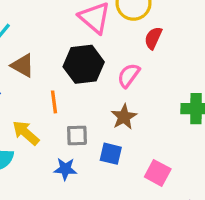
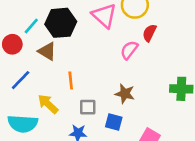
black hexagon: (84, 64) -> (61, 23), moved
pink semicircle: (129, 75) -> (129, 50), moved
brown star: (124, 117) -> (125, 94), turned -30

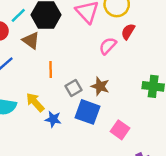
yellow arrow: (48, 104) -> (35, 102), moved
gray square: (88, 107) -> (73, 88), moved, turned -35
blue square: (114, 122) -> (87, 112), size x1.5

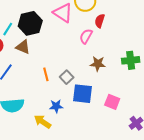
orange line: (51, 70) -> (46, 74), moved
brown star: (100, 86) -> (98, 64), moved
yellow arrow: (35, 102) -> (43, 122), moved

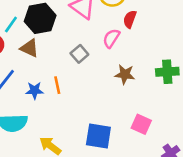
gray square: (67, 77) -> (79, 54), moved
blue square: (82, 94) -> (98, 136), moved
blue star: (56, 106) -> (34, 90), moved

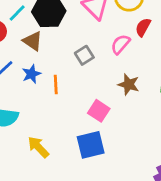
blue star: (34, 90) -> (31, 74), moved, turned -30
pink square: (141, 124) -> (99, 111), moved
blue square: (98, 136) -> (91, 145), turned -32

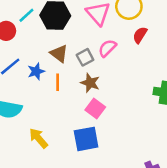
brown triangle: (33, 41) -> (59, 54), moved
pink semicircle: (120, 44) -> (107, 48), moved
brown star: (129, 84) -> (90, 83), moved

